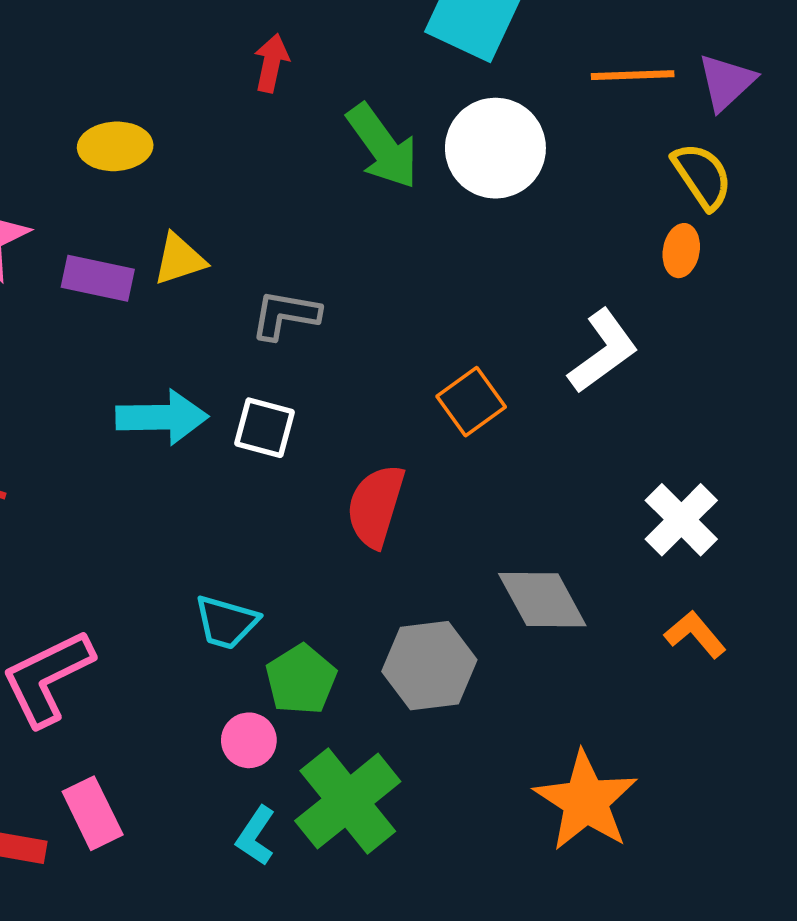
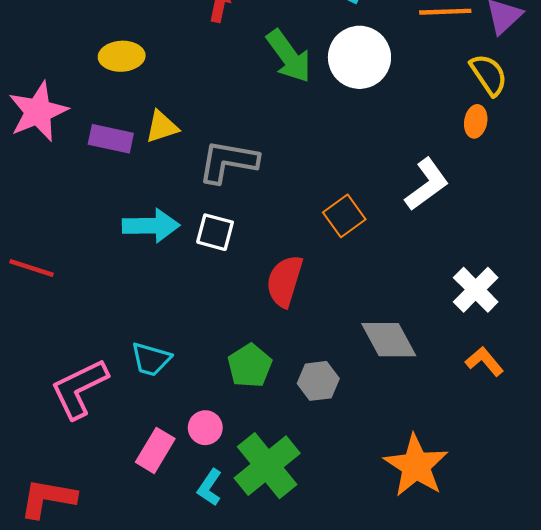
gray L-shape: (285, 315) -> (228, 162), size x1.4
cyan trapezoid: (226, 622) -> (151, 359), moved
gray hexagon: (429, 666) -> (318, 381), size x0.7
green pentagon: (301, 680) -> (250, 366), moved
pink rectangle: (93, 813) -> (155, 450), moved, turned 57

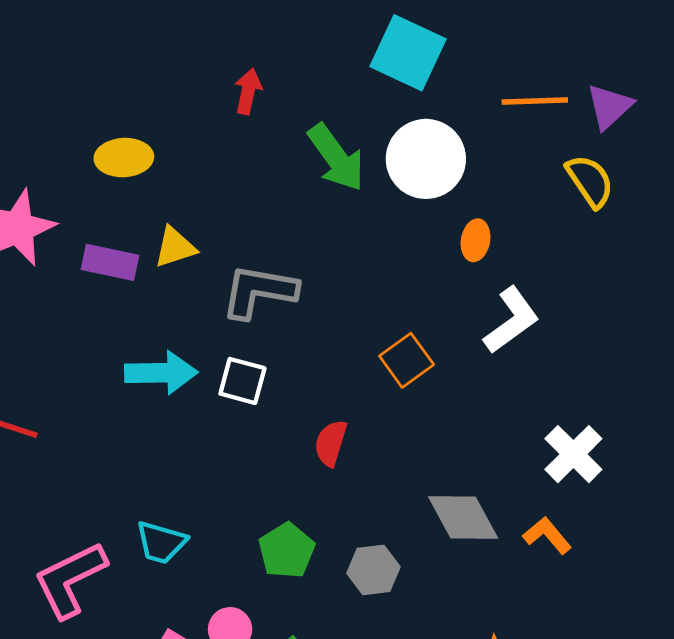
orange ellipse: (476, 121) -> (476, 240), moved
red semicircle: (285, 281) -> (331, 443), size x0.7
orange L-shape: (484, 361) -> (547, 535), moved

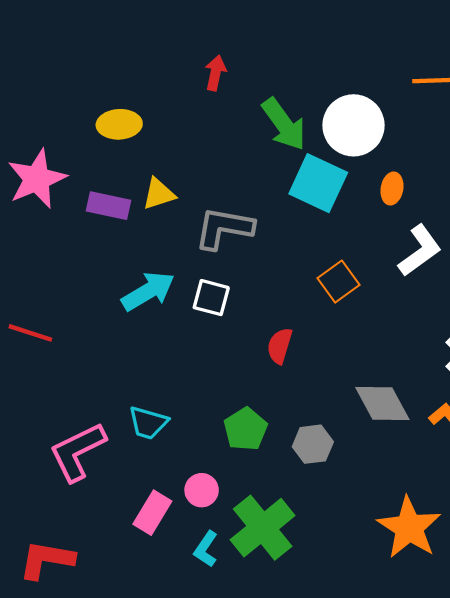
cyan square: (408, 53) -> (318, 183), moved
cyan arrow: (161, 373) -> (148, 291), turned -30

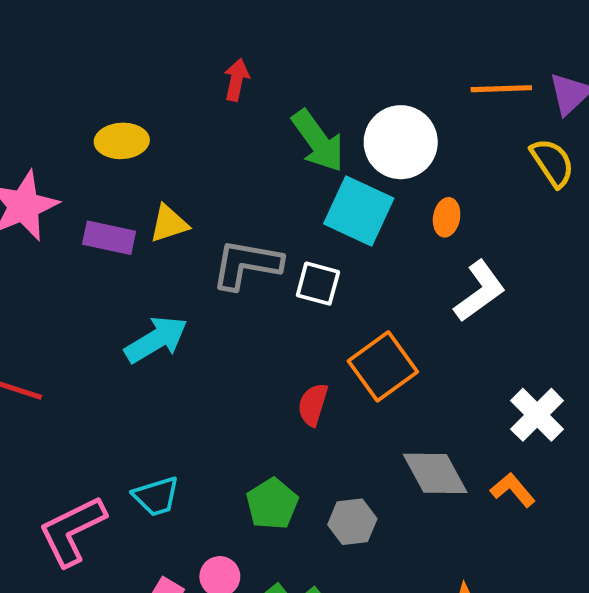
orange square: (339, 282) -> (383, 366), moved, size x1.4
white square: (211, 298) -> (318, 284), moved
cyan trapezoid: (148, 423) -> (156, 496), turned -33

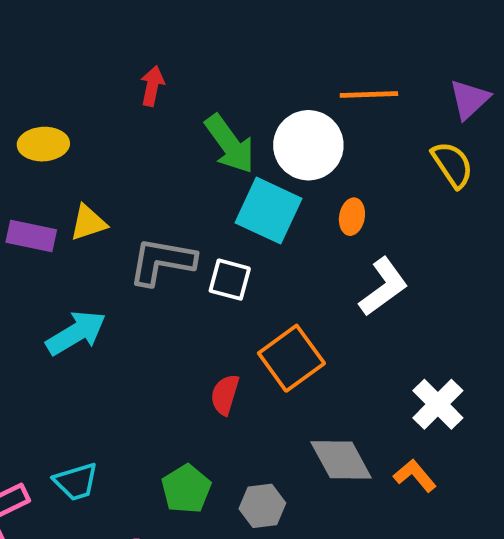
orange line: (501, 89) -> (369, 94), moved

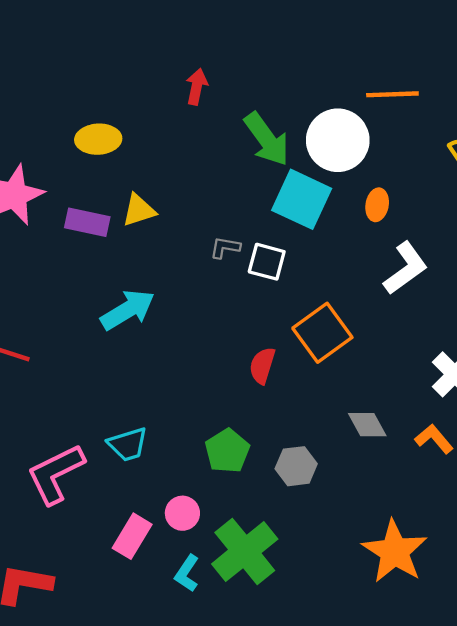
gray L-shape: (162, 261) -> (225, 247), moved, size x0.5
gray diamond: (341, 460) -> (367, 425), size x0.7

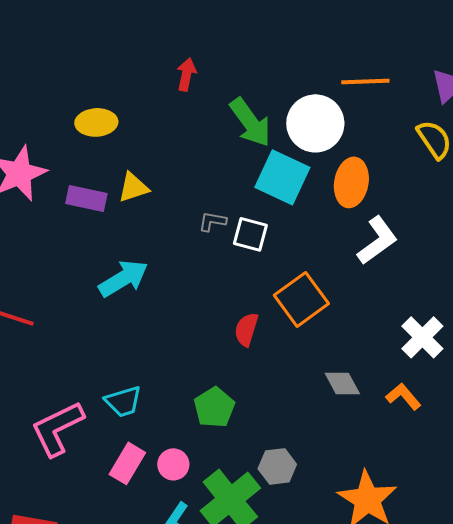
orange ellipse: (377, 205) -> (351, 182), size x1.6
gray hexagon: (296, 466) -> (277, 466), moved
pink rectangle: (132, 536) -> (127, 463), moved

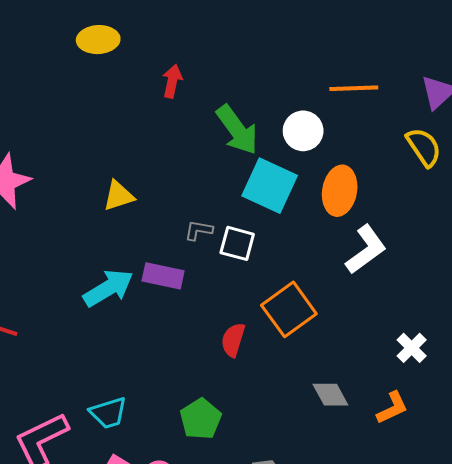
yellow ellipse: (96, 122) -> (98, 40), moved
white circle: (315, 123) -> (303, 131), size x0.7
purple rectangle: (86, 198) -> (163, 276), moved
white cross: (422, 337) -> (412, 348), size x0.7
orange L-shape: (403, 396) -> (392, 408), turned 105

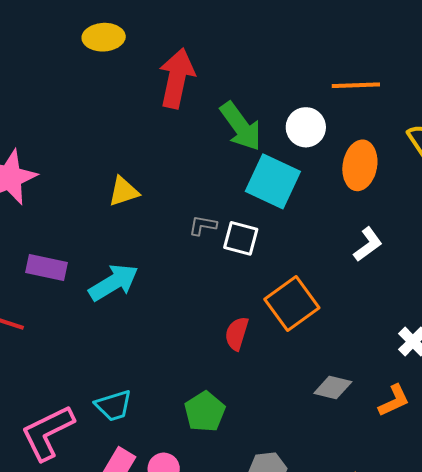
red arrow: (172, 81) -> (177, 78), size x1.8
orange ellipse: (340, 191) -> (360, 165), moved
white L-shape: (366, 250) -> (368, 244), size x0.7
purple rectangle: (163, 276) -> (47, 267), moved
gray diamond: (330, 395) -> (333, 388), turned -48

